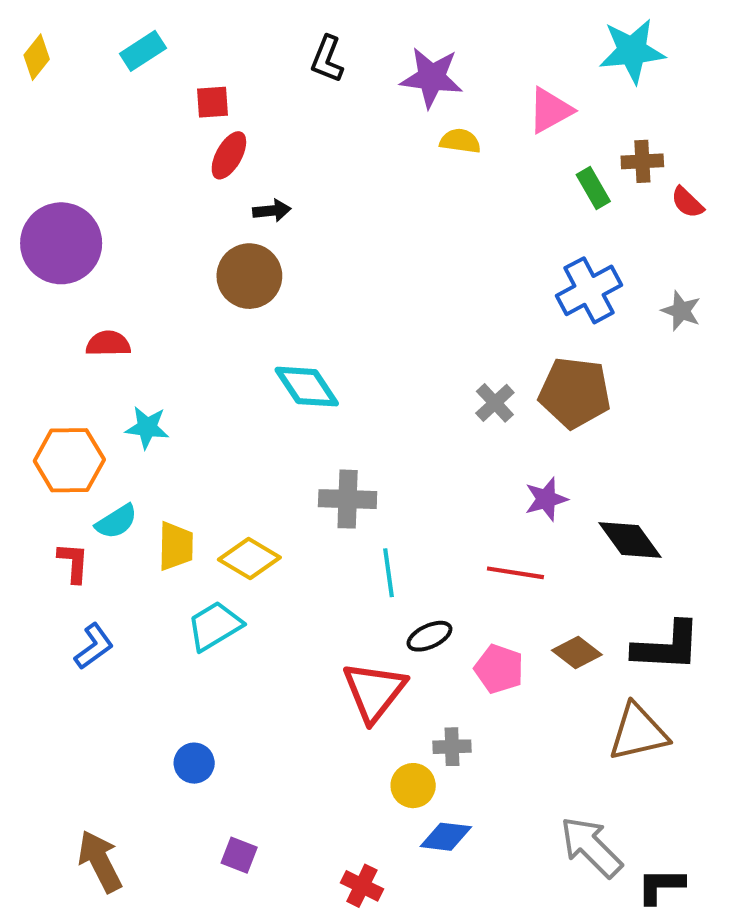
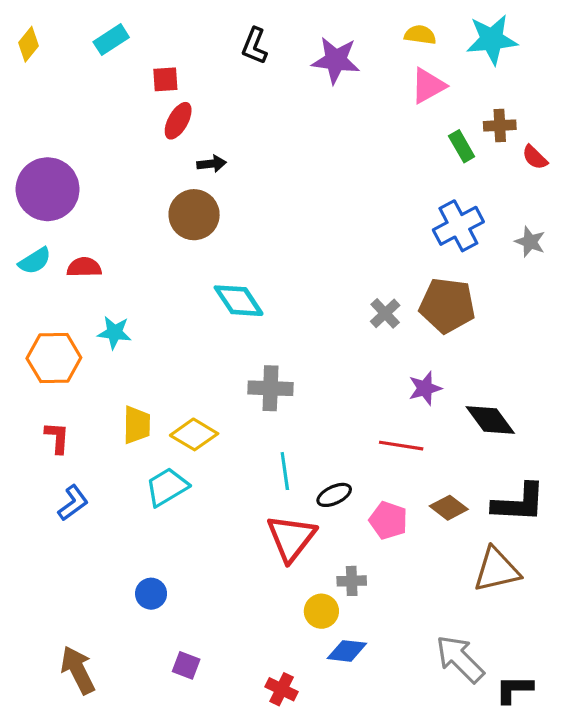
yellow semicircle: (460, 141) -> (420, 35), moved
cyan semicircle: (116, 522) -> (35, 261), moved
cyan line: (389, 573) -> (285, 471), moved

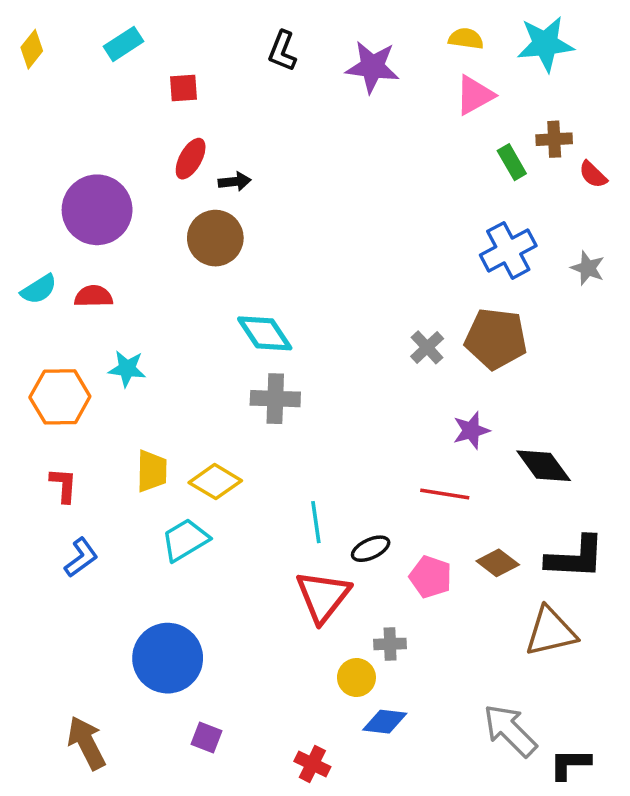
red ellipse: (178, 121) -> (191, 159), moved
purple circle: (48, 189) -> (97, 210), moved
gray cross: (270, 388) -> (275, 399), moved
blue circle: (151, 594) -> (168, 658), size x2.0

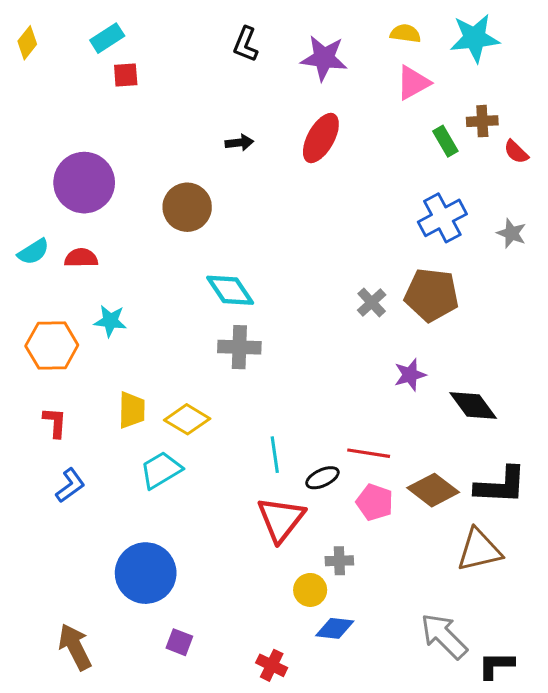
red square: (184, 88) -> (126, 75), moved
red ellipse: (191, 159) -> (321, 138), moved, size x1.4
black arrow: (235, 182) -> (239, 143), moved
red line: (445, 494) -> (369, 453), moved
brown diamond: (498, 563) -> (433, 490), size x1.4

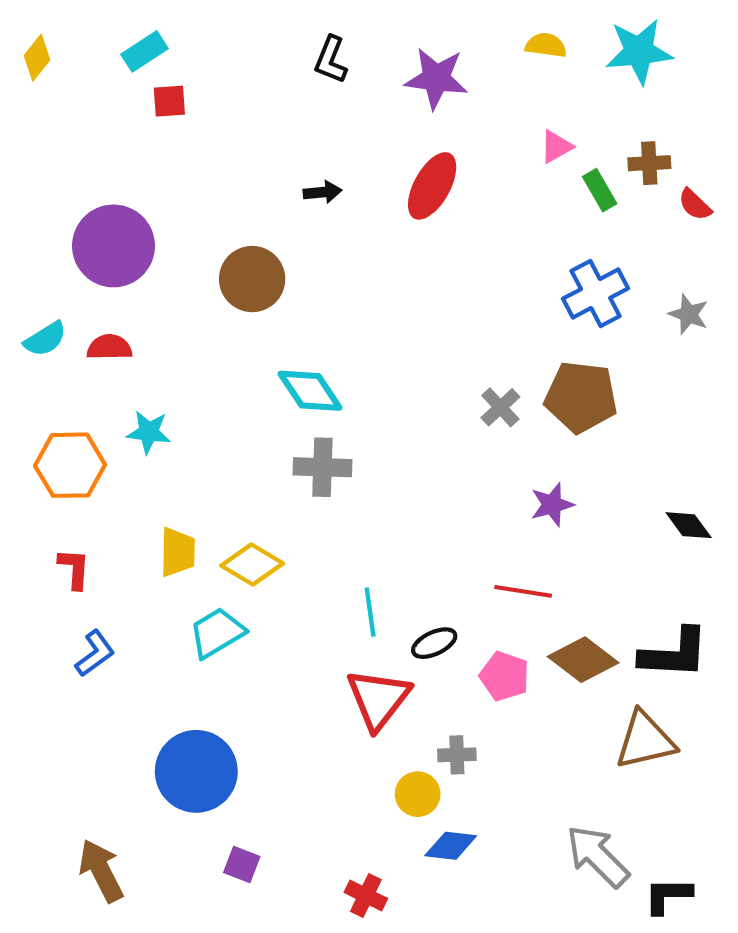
pink triangle: (413, 83) -> (556, 147), moved, size x0.7
black diamond: (473, 405) -> (689, 525), moved, size x0.7
red line: (369, 453) -> (523, 591), moved

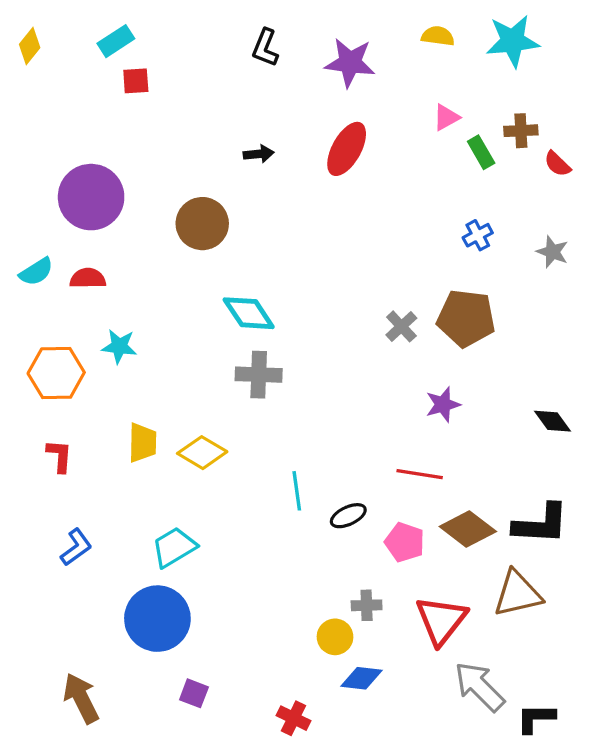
blue cross: (596, 294) -> (478, 235), size x0.6
cyan trapezoid: (217, 633) -> (174, 547), moved
blue L-shape: (95, 653) -> (76, 547), moved
red triangle: (378, 699) -> (441, 620), moved

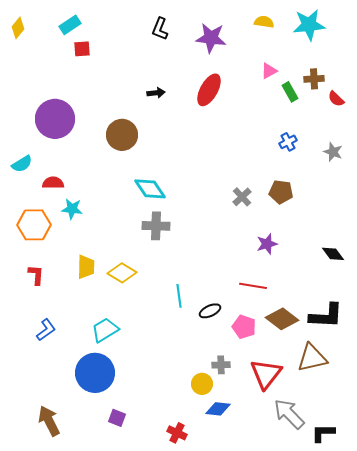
red semicircle: (88, 278) -> (53, 183), moved
brown pentagon: (466, 318) -> (281, 192), size x0.7

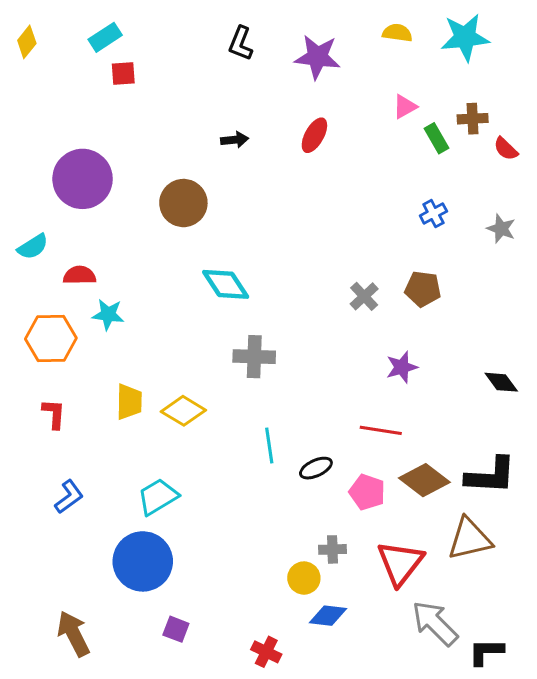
red ellipse: (209, 90) -> (314, 135), size x0.7
gray cross: (156, 226) -> (254, 357), moved

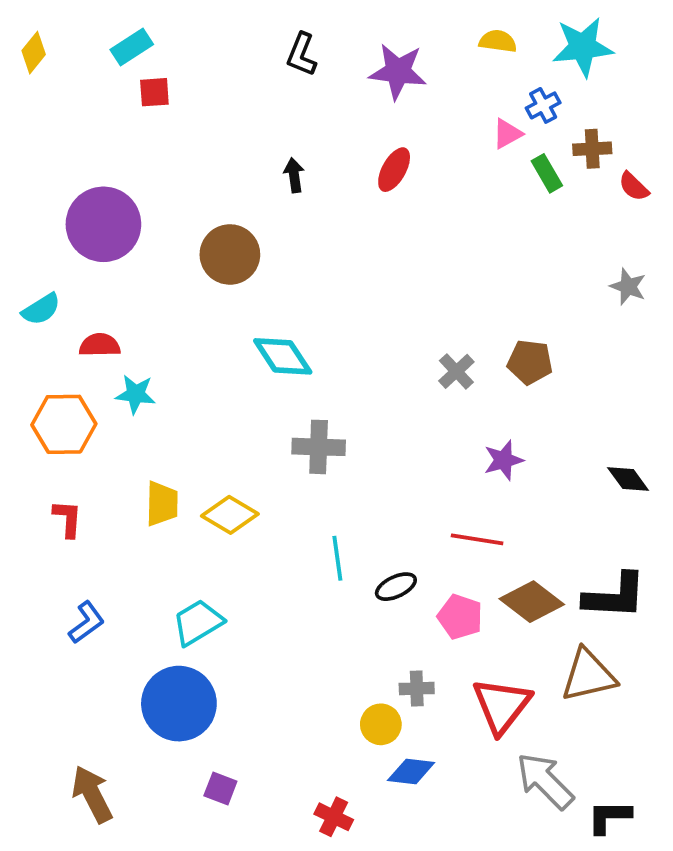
black arrow: (235, 140) -> (294, 175), turned -92
blue cross: (433, 214) -> (543, 105), moved

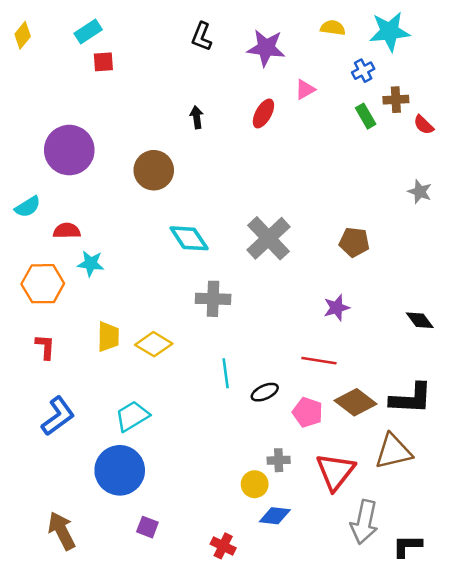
pink triangle: (507, 134) -> (305, 90), moved
gray cross: (456, 371) -> (269, 238), moved, size x1.8
blue L-shape: (86, 622) -> (58, 416), size x1.4
gray arrow: (545, 781) -> (364, 522), turned -123

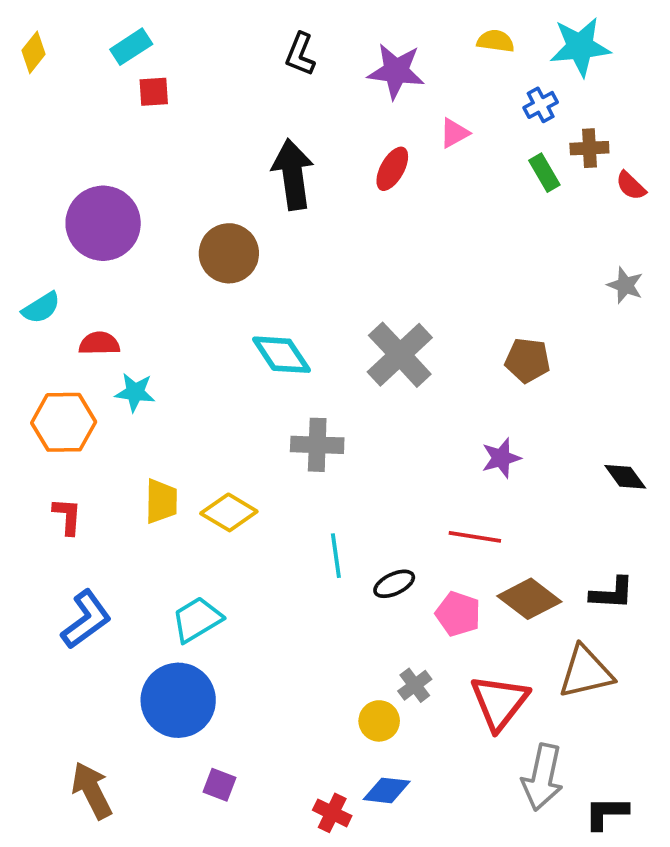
black arrow: (197, 117) -> (293, 174), size x2.0
black L-shape: (411, 398) -> (612, 593), size x0.7
gray cross: (279, 460) -> (415, 685), turned -35
blue diamond: (275, 516) -> (387, 790), moved

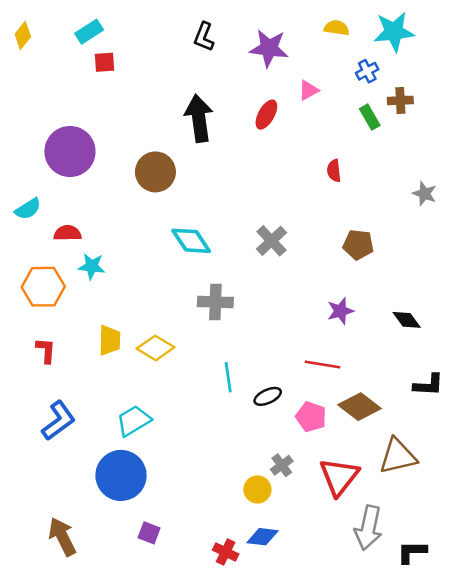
red semicircle: (631, 186) -> (334, 171), moved, turned 40
gray cross: (400, 355) -> (272, 241), size x0.7
black diamond: (625, 477) -> (407, 320), moved
black L-shape: (612, 593) -> (428, 385), moved

